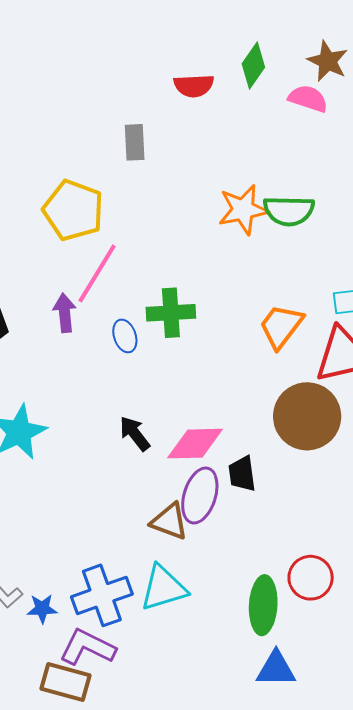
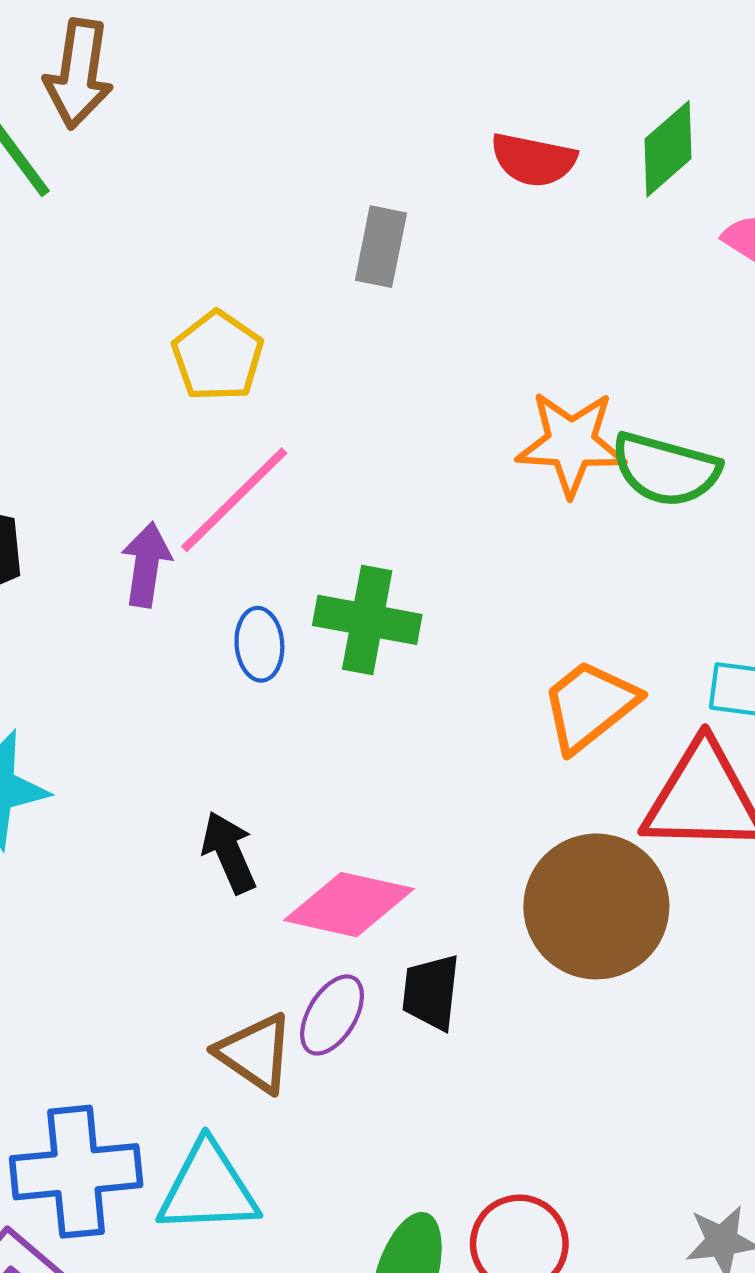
yellow pentagon: (73, 210) -> (218, 356), size x0.7
purple ellipse: (200, 495) -> (332, 1015), size x0.7

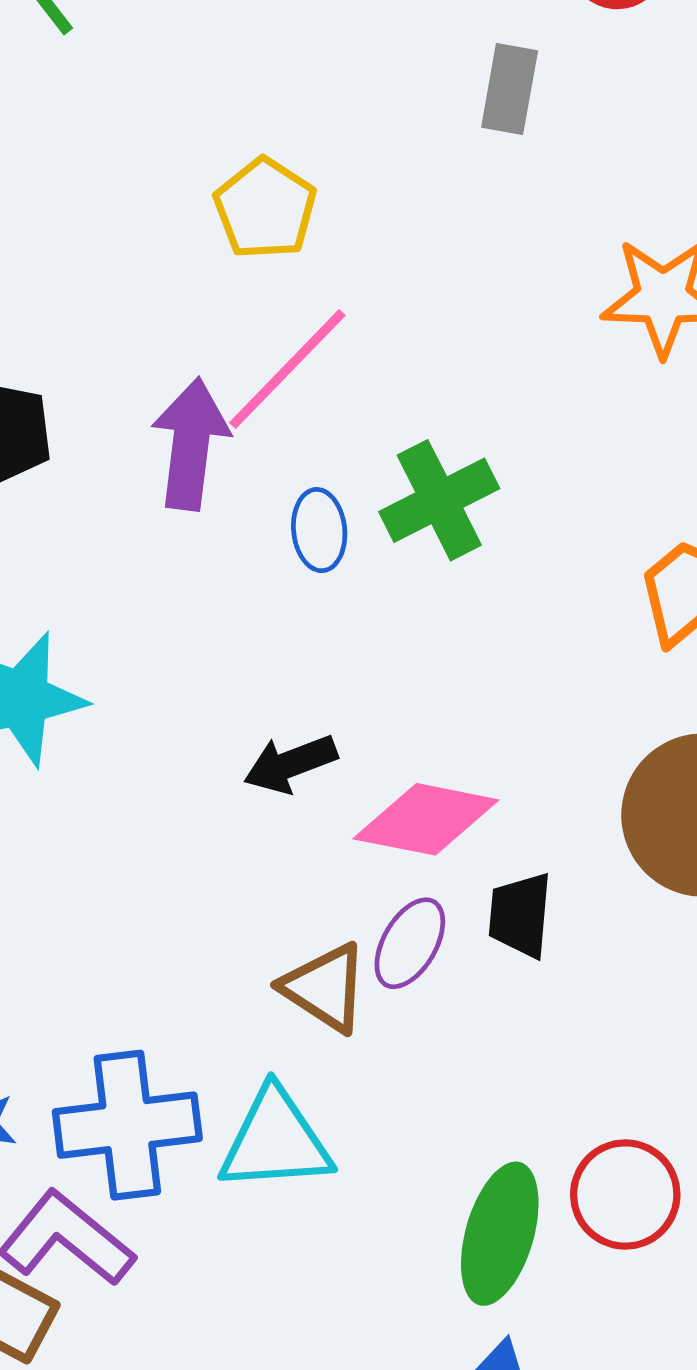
gray rectangle: (381, 247) -> (510, 89), moved
purple arrow: (146, 565) -> (191, 444), size x1.4
green cross: (367, 620) -> (439, 500), turned -36
black arrow: (229, 852) -> (290, 764), turned -86

